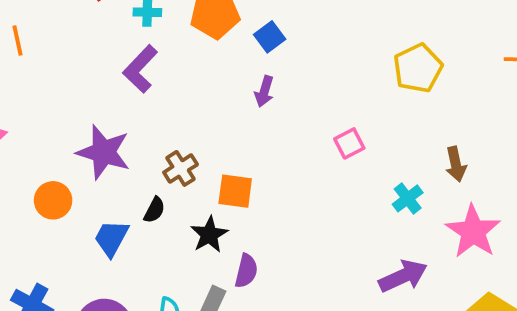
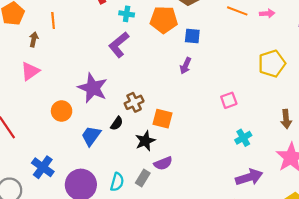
blue square: (270, 37) -> (192, 36), turned 35
cyan cross: (408, 198) -> (243, 138), moved
purple semicircle: (246, 271) -> (163, 163), turned 48

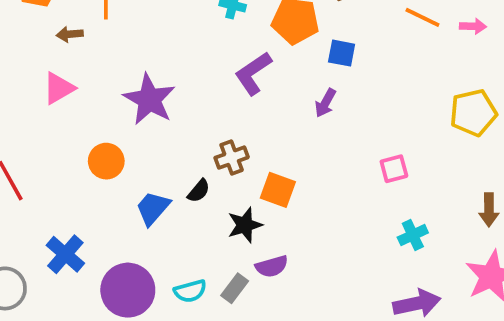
brown arrow: (34, 39) -> (70, 34), turned -112
purple L-shape: (119, 45) -> (253, 73), moved
purple star: (93, 88) -> (149, 99), moved
cyan semicircle: (117, 182) -> (190, 291), turned 54

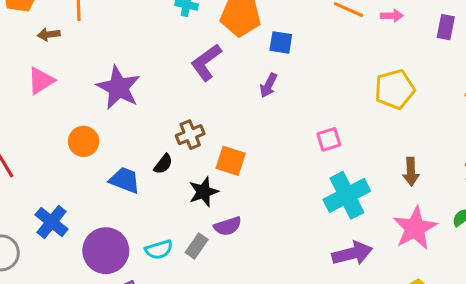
blue trapezoid: (153, 208) -> (125, 180), turned 72
cyan cross: (413, 235) -> (347, 195), size x1.8

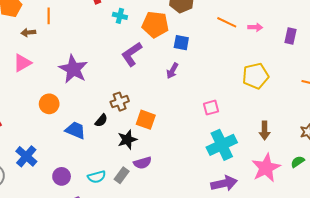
purple circle: (106, 251) -> (62, 176), size x0.6

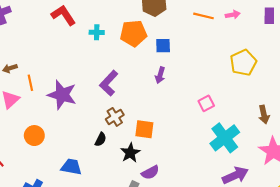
orange line: (49, 16) -> (30, 83), moved
purple L-shape: (132, 54) -> (109, 83), moved
orange circle: (49, 104) -> (34, 136), moved
blue trapezoid: (75, 130) -> (71, 167), moved

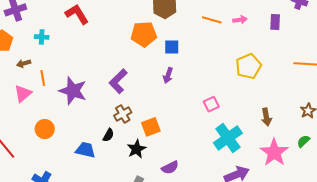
cyan cross: (97, 32) -> (42, 37), moved
orange square: (144, 129) -> (151, 127), turned -30
blue trapezoid: (71, 167) -> (85, 150), moved
purple semicircle: (150, 172) -> (170, 168), moved

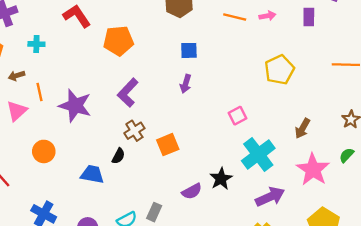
orange pentagon: (144, 34) -> (118, 41), moved
brown arrow: (266, 117) -> (302, 128), turned 42
black star: (137, 149) -> (221, 179), moved

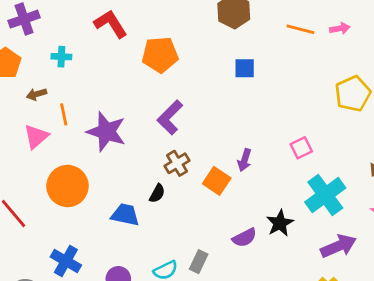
purple arrow: (186, 84) -> (244, 160), moved
orange square: (168, 145) -> (217, 181), turned -35
orange circle: (44, 151) -> (67, 186), size x1.5

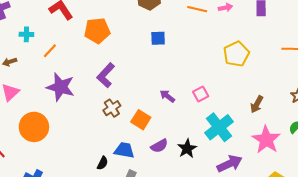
orange line: (64, 114) -> (50, 51), moved, turned 56
purple arrow: (244, 160) -> (167, 96), moved, turned 112
black semicircle: (157, 193) -> (102, 163), moved
blue trapezoid: (125, 215) -> (124, 150), moved
purple semicircle: (244, 238) -> (159, 146), moved

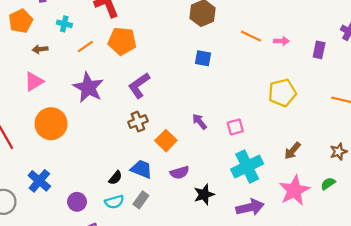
orange pentagon: (97, 31) -> (122, 41), moved
black star: (187, 149) -> (204, 194), moved

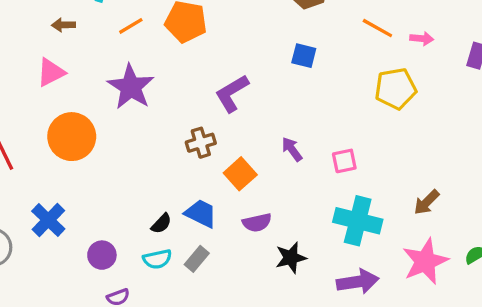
purple L-shape: (139, 85) -> (232, 93), moved
yellow pentagon: (282, 93) -> (396, 89), moved
cyan cross: (247, 166) -> (358, 221), turned 36

